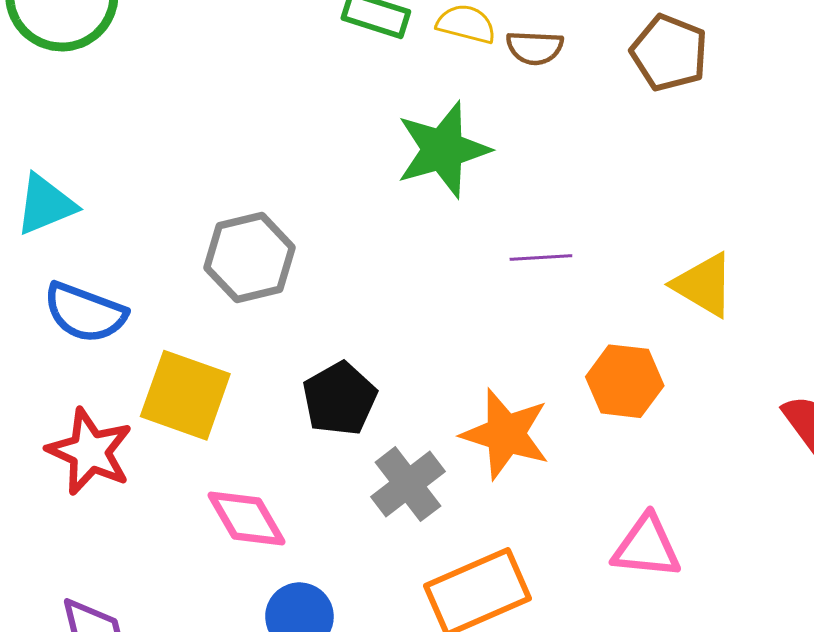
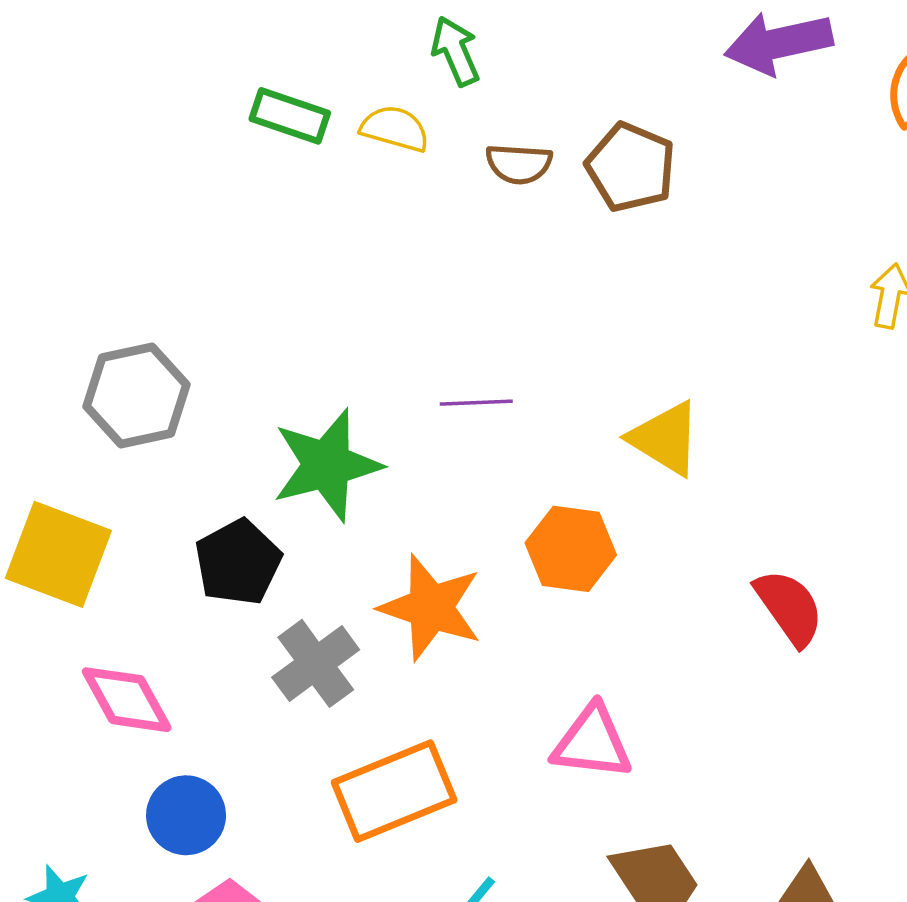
brown semicircle: (535, 48) -> (519, 164), moved
green star: (443, 150) -> (327, 465), moved

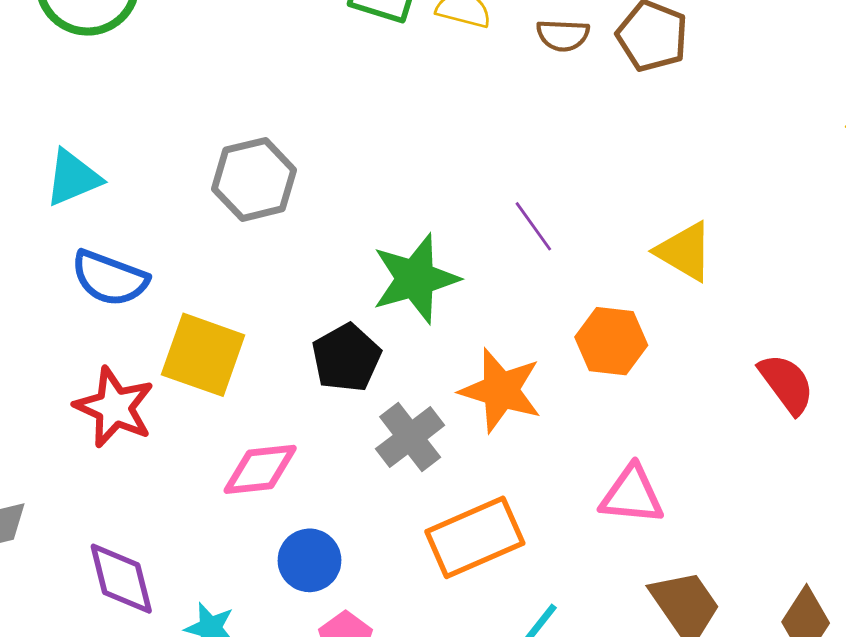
gray hexagon: (137, 396) -> (254, 179), moved
purple line: (476, 403) -> (533, 226), turned 58
pink diamond: (127, 700) -> (260, 469), turned -66

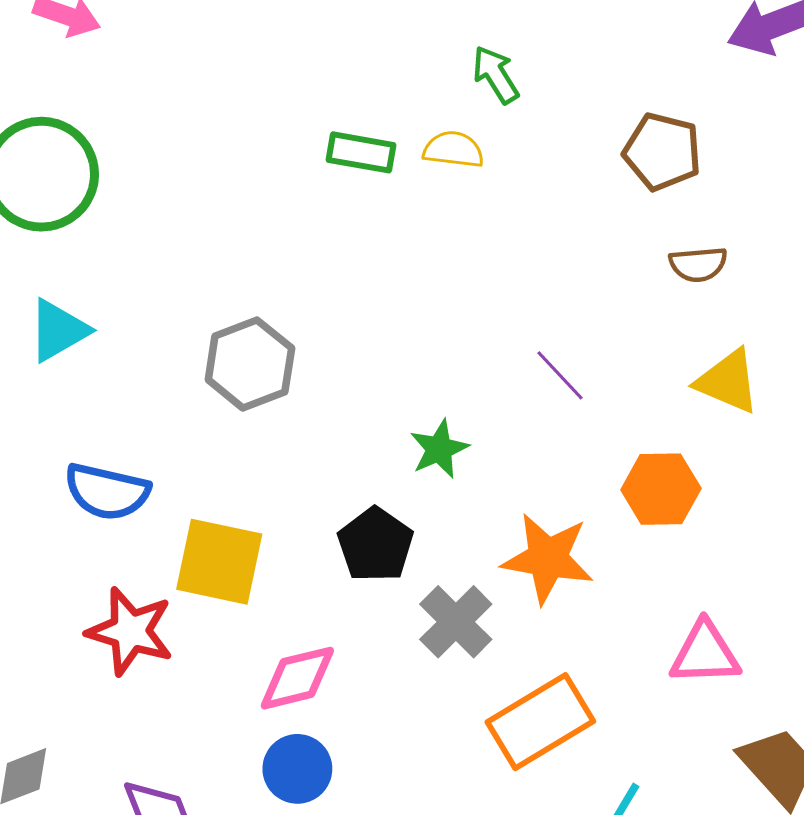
brown semicircle: (563, 35) -> (698, 264), moved
cyan triangle: (73, 178) -> (58, 330), moved
green star: (415, 279) -> (439, 449), size x0.6
blue circle: (309, 560) -> (297, 769), moved

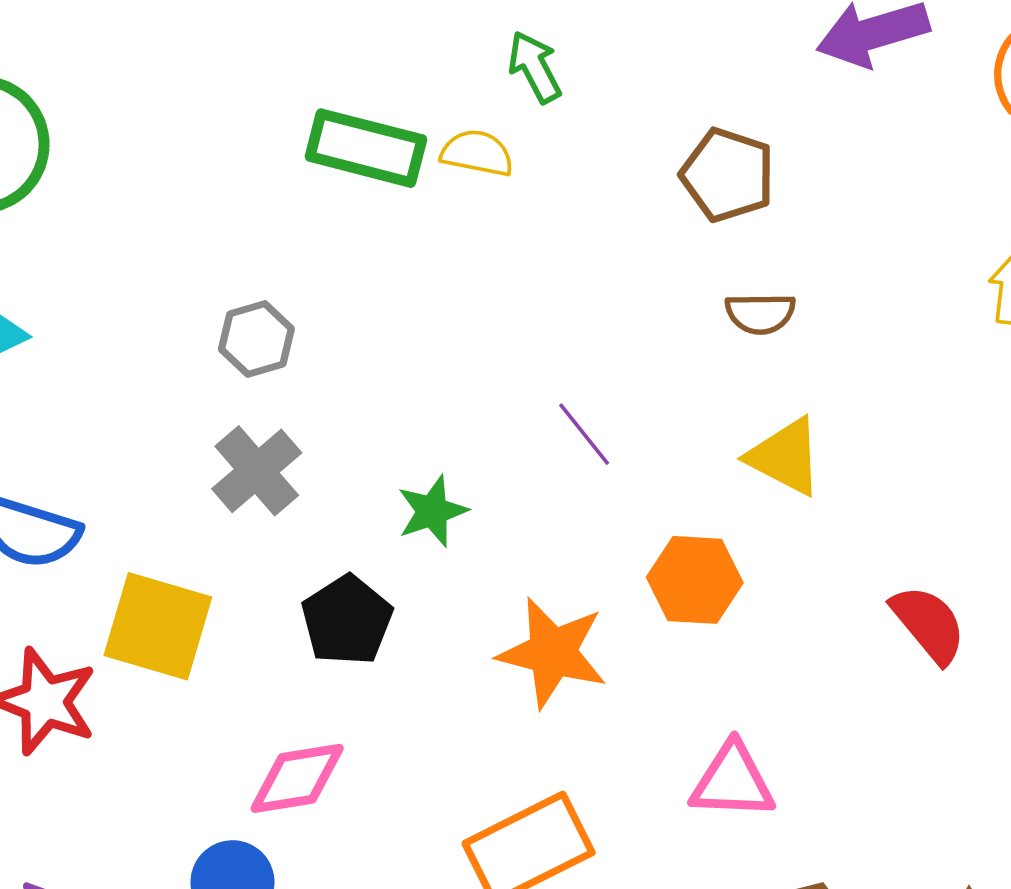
green rectangle: (361, 152) -> (366, 148), size x1.4
gray hexagon: (250, 364) -> (256, 339), moved, size x0.7
gray cross: (456, 622) -> (257, 471), moved
pink diamond: (297, 678) -> (297, 778), moved

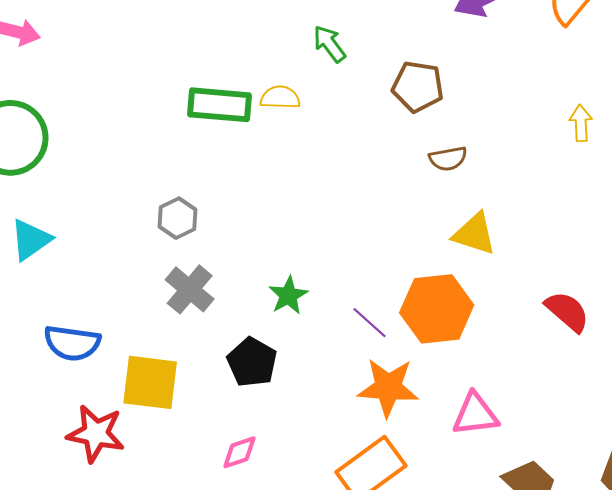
green arrow: (535, 67) -> (329, 44), moved
purple line: (584, 434) -> (369, 323), moved
orange hexagon: (695, 580) -> (437, 309), size x1.4
orange star: (553, 653) -> (388, 387), moved
pink diamond: (297, 778) -> (239, 452), size x0.7

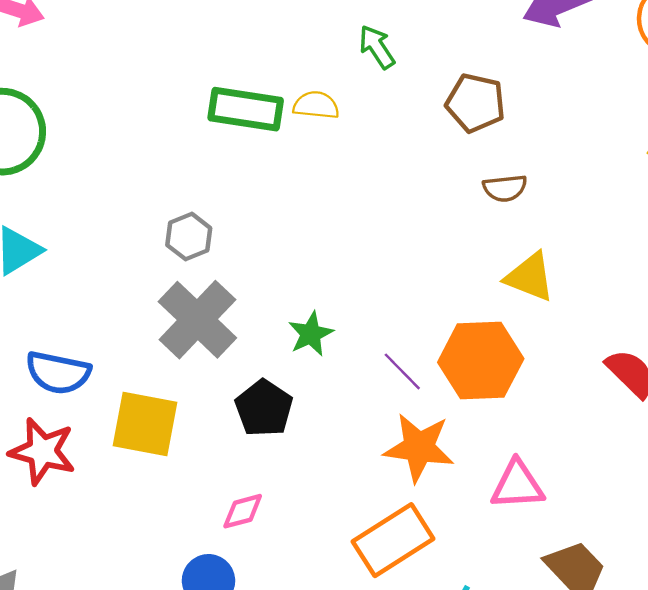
gray cross: (190, 289) -> (197, 320), size x1.4
red star: (96, 434) -> (42, 451), moved

